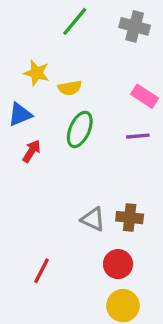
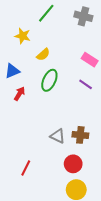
yellow star: (37, 73) -> (23, 36), moved
yellow semicircle: (70, 88) -> (43, 54), turned -32
purple line: (138, 136) -> (86, 84), turned 40

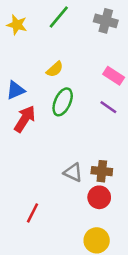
yellow star: (23, 36) -> (17, 25), moved
red arrow: (19, 94) -> (25, 119), size x1.5
red circle: (73, 164) -> (99, 197), moved

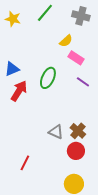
yellow semicircle: (55, 69) -> (66, 41), moved
pink rectangle: (114, 76) -> (76, 58), moved
brown cross: (102, 171) -> (78, 131), turned 35

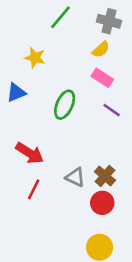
yellow star: (13, 19) -> (35, 58), moved
yellow semicircle: (66, 41) -> (101, 49), moved
red arrow: (19, 91) -> (30, 153), moved, turned 90
red line: (25, 163) -> (34, 189), moved

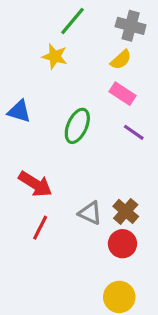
yellow star: (35, 58) -> (55, 56), moved
blue triangle: (16, 93) -> (19, 111), turned 40

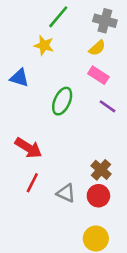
blue triangle: (19, 111) -> (19, 78), moved
gray triangle: (90, 213) -> (66, 193), moved

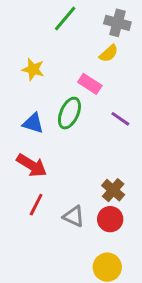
yellow star: (44, 45) -> (33, 69), moved
pink rectangle: (98, 75) -> (90, 84), moved
blue triangle: (19, 78) -> (33, 123), moved

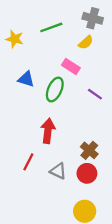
green line: (65, 19) -> (51, 27), moved, turned 30
yellow star: (33, 69) -> (15, 39), moved
blue triangle: (33, 123) -> (26, 79), moved
red arrow: (32, 165) -> (48, 131), moved, turned -115

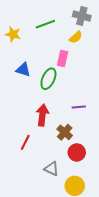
pink rectangle: (71, 67) -> (63, 58), turned 70
purple line: (95, 94) -> (79, 107), moved, turned -40
brown cross: (89, 150) -> (65, 132), moved
gray triangle: (58, 171) -> (51, 169), moved

